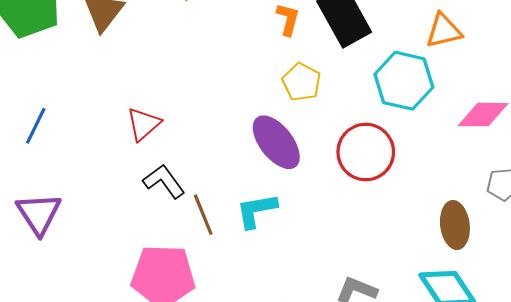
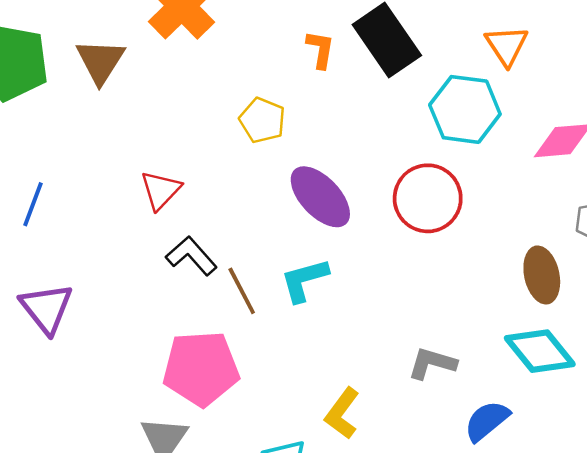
orange triangle: (444, 31) -> (507, 46), turned -45
yellow pentagon: (301, 82) -> (262, 120), moved

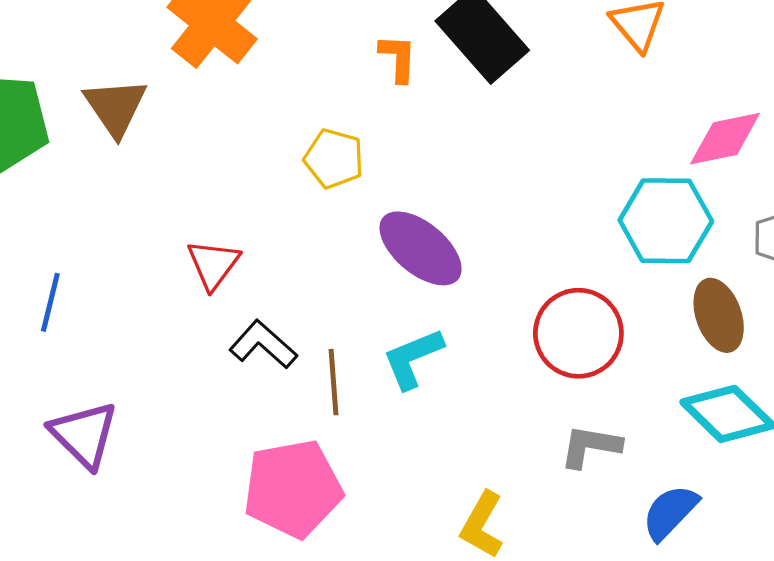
cyan hexagon: (465, 109) -> (666, 221), moved
red circle: (428, 198) -> (578, 333), moved
brown line: (242, 291) -> (333, 382), turned 30

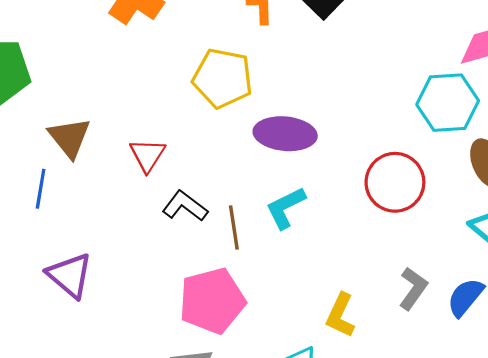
brown triangle: (116, 107) -> (69, 137), moved
yellow pentagon: (334, 159) -> (223, 78), size x1.5
purple ellipse: (421, 248) -> (285, 134), turned -30
gray L-shape: (591, 446) -> (413, 288), moved, turned 120

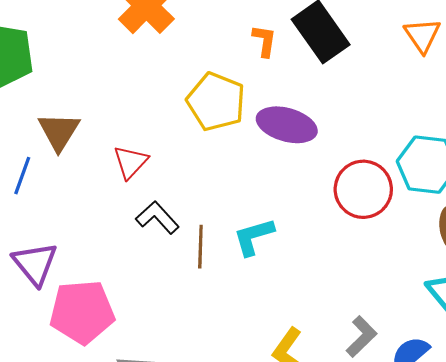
purple ellipse: (285, 134) -> (287, 125), moved
red circle: (395, 182) -> (363, 189), moved
pink pentagon: (212, 301) -> (82, 312), moved

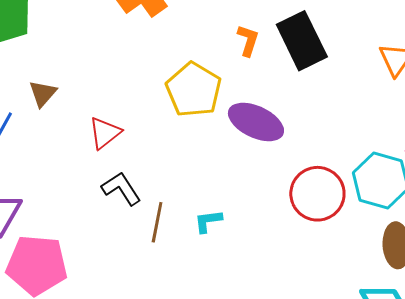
brown triangle: (59, 132) -> (43, 94), size x0.7
cyan L-shape: (254, 237) -> (208, 221), size x0.7

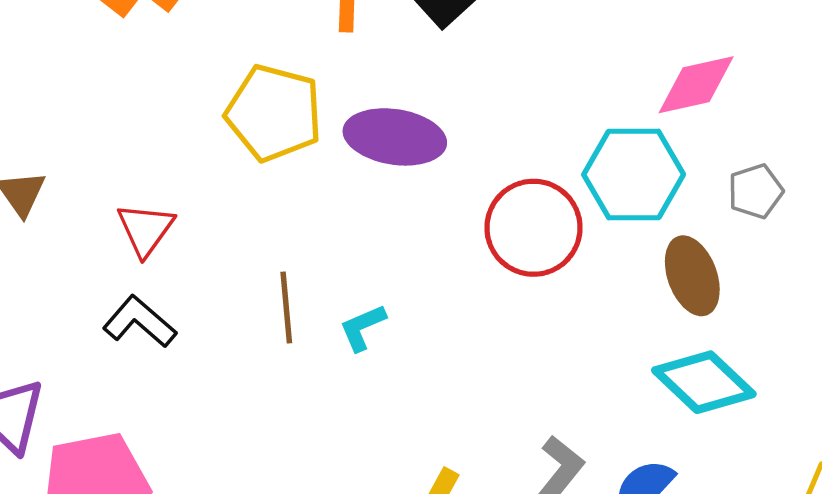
black L-shape: (121, 189) -> (140, 322), moved
brown line: (157, 222) -> (286, 308), moved

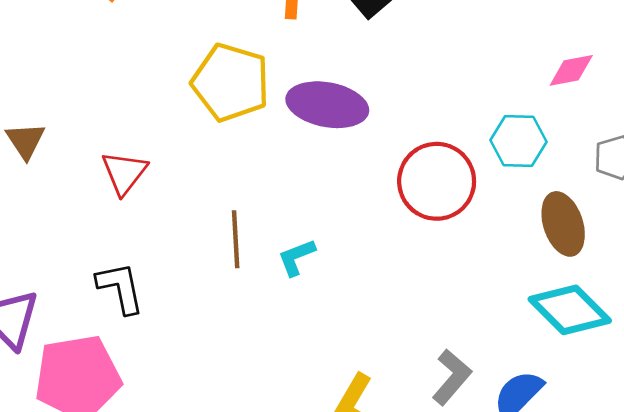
pink diamond: (696, 85) -> (571, 70), size x0.7
cyan hexagon: (634, 175) -> (518, 141), size x0.7
black L-shape: (140, 322) -> (120, 288), moved, turned 36

